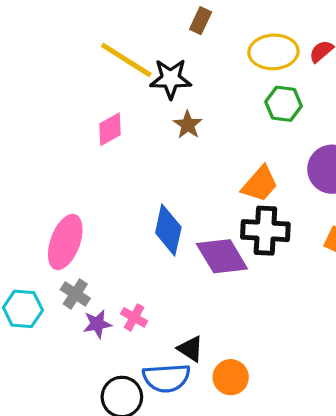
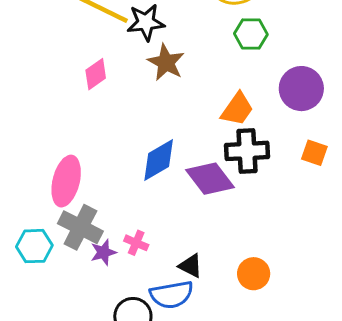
brown star: (188, 125) -> (166, 62), size x1.4
blue diamond: (168, 230) -> (159, 160), turned 54
gray cross: (75, 294) -> (80, 227), size x1.6
orange circle: (231, 377) -> (254, 274), moved

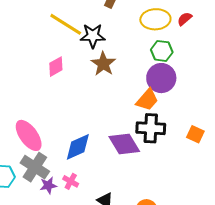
purple circle: (301, 89) -> (161, 78), moved
blue diamond: (159, 160) -> (78, 147), moved
pink ellipse: (66, 181) -> (29, 135), turned -56

